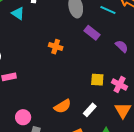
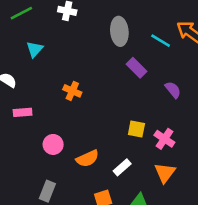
cyan triangle: (18, 13) -> (35, 49), moved, turned 32
orange cross: (56, 47) -> (72, 91), moved
pink circle: (23, 117) -> (53, 144), moved

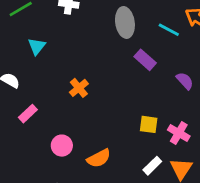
orange cross: (72, 91) -> (79, 88), turned 30
pink rectangle: (23, 112) -> (28, 114), turned -36
white rectangle: (122, 167) -> (152, 166), moved

